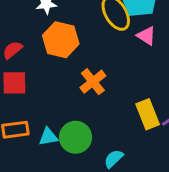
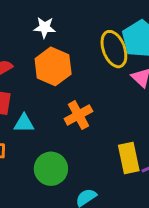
cyan triangle: (48, 137) -> (24, 123), moved

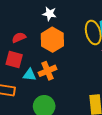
orange cross: (78, 115) -> (48, 71), moved

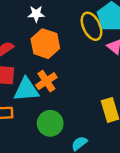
cyan triangle: (30, 75) -> (26, 90), size x1.6

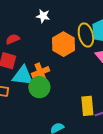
orange hexagon: (45, 44) -> (63, 44), moved
green circle: (50, 123) -> (39, 87), moved

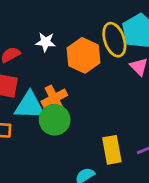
white star: (43, 16) -> (46, 42), moved
yellow rectangle: (87, 106) -> (112, 150), moved

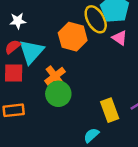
white star: (46, 42) -> (18, 21), moved
cyan triangle: (30, 106) -> (31, 52), moved, turned -40

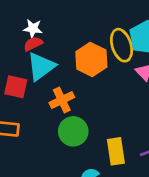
red semicircle: (13, 47) -> (33, 44), moved
green circle: (58, 94) -> (73, 131), moved

